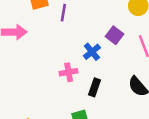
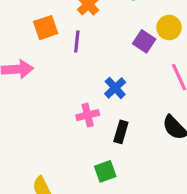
purple square: (114, 35) -> (144, 41), moved

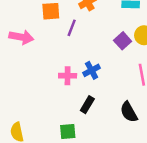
pink cross: (88, 115) -> (68, 76), moved

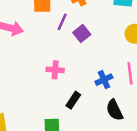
purple square: (123, 41) -> (82, 34), moved
blue cross: (92, 70) -> (104, 80), moved

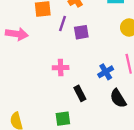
purple square: (82, 34) -> (81, 32), turned 35
black rectangle: (73, 100) -> (80, 93), turned -56

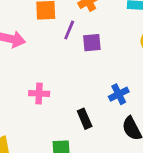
pink cross: (61, 68) -> (39, 93), moved

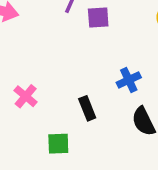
pink cross: (39, 93) -> (26, 96), moved, turned 36

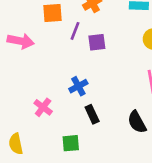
blue cross: (129, 80) -> (78, 86), moved

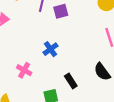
black rectangle: (92, 114) -> (71, 81), moved

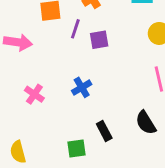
pink cross: (24, 70) -> (34, 94), moved

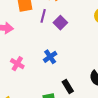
purple square: (99, 40) -> (60, 23), turned -32

